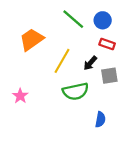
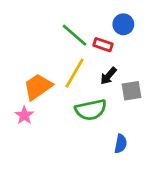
green line: (73, 19) -> (74, 35), moved
orange trapezoid: (32, 39) -> (38, 87), moved
red rectangle: (107, 44) -> (103, 45), moved

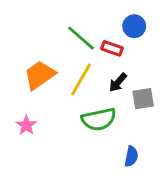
orange trapezoid: (38, 87) -> (40, 75), moved

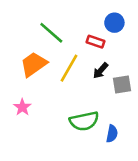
green line: (81, 38) -> (51, 33), moved
green semicircle: (99, 119) -> (84, 121), moved

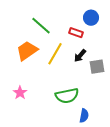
pink star: (22, 107) -> (20, 93), moved
blue semicircle: (112, 134) -> (84, 116), moved

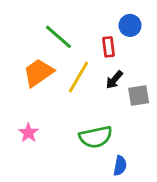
red rectangle: (76, 33) -> (109, 47), turned 64

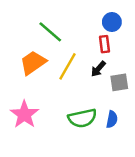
red rectangle: (109, 47) -> (104, 44), moved
pink star: (28, 133) -> (24, 114), size x1.6
blue semicircle: (120, 166) -> (112, 119), moved

